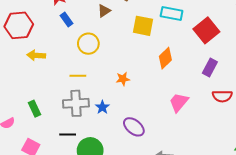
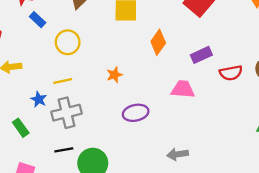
purple rectangle: (210, 68) -> (201, 55), moved, turned 48
pink trapezoid: (179, 102) -> (183, 89), turned 65
blue star: (102, 107) -> (39, 99), moved
purple ellipse: (134, 127) -> (136, 113), moved, turned -40

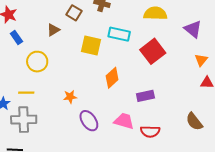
red semicircle: (231, 73) -> (150, 131), moved
purple ellipse: (136, 113) -> (89, 121), moved, turned 55

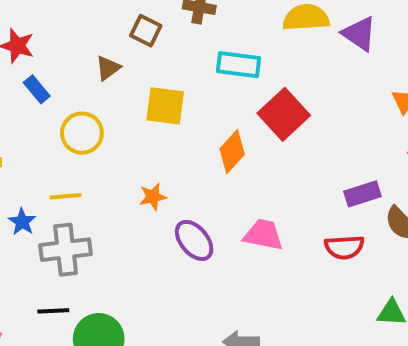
purple triangle: (193, 29) -> (359, 34), moved
yellow square: (91, 46) -> (165, 106), moved
red square: (153, 51) -> (284, 114), moved
purple rectangle: (145, 96) -> (362, 194), moved
red semicircle: (150, 131) -> (344, 247), moved

